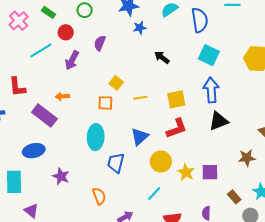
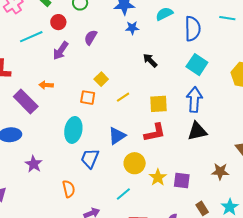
yellow line: (140, 98) -> (123, 97), turned -32

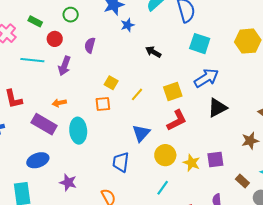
cyan line: (31, 37) -> (32, 60), turned 45
blue arrow: (194, 100) -> (206, 78), turned 70
cyan ellipse: (73, 130) -> (78, 131), moved

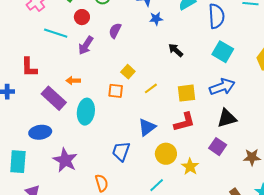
purple square: (215, 159) -> (218, 147), moved, turned 30
purple star: (68, 182) -> (65, 160), size x1.4

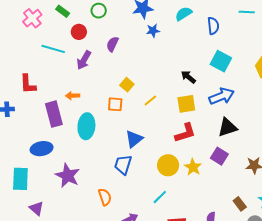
blue semicircle: (216, 16) -> (213, 26), size x0.7
black arrow: (176, 50) -> (188, 77), moved
purple rectangle: (54, 98) -> (54, 114), turned 35
blue triangle: (147, 127) -> (134, 139), moved
yellow star: (190, 167) -> (193, 167), moved

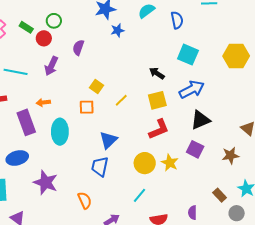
green rectangle: (63, 11) -> (26, 27), moved
green circle: (99, 11) -> (54, 21), moved
cyan line: (53, 49) -> (16, 72), moved

